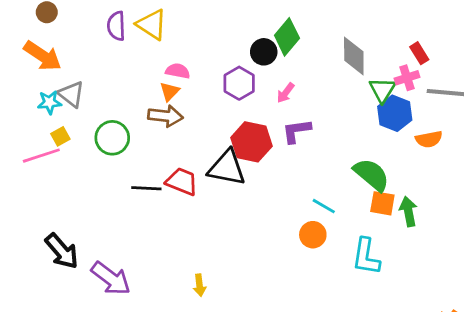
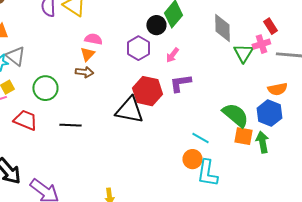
blue hexagon: (395, 113) -> (269, 113), moved
brown arrow: (165, 116) -> (84, 72), size x0.7
red trapezoid: (182, 181) -> (25, 120), moved
cyan L-shape: (366, 257) -> (207, 173), moved

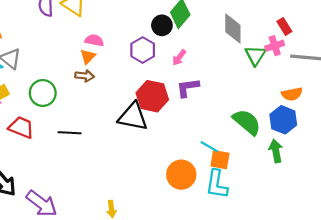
orange square: (243, 136) -> (220, 160), moved
orange circle: (192, 159) -> (181, 175), moved, size x1.4

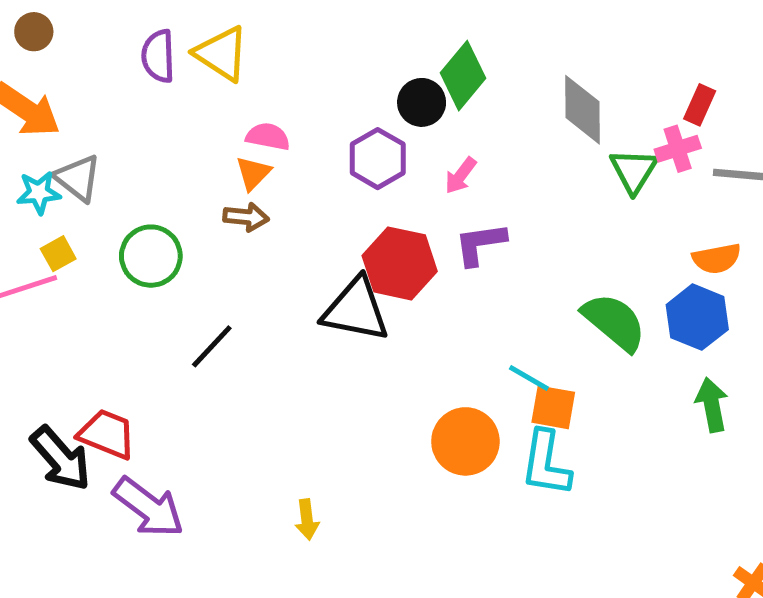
red rectangle: (284, 26) -> (700, 105), turned 56
red trapezoid: (21, 127) -> (107, 434), moved
black line: (70, 133) -> (212, 346), turned -50
green arrow: (276, 151) -> (712, 405), moved

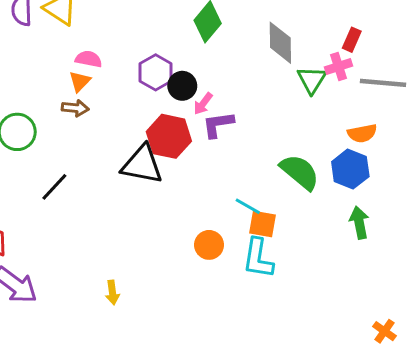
black circle: (422, 102) -> (182, 86), moved
pink arrow: (461, 176) -> (203, 104), moved
orange circle: (465, 441) -> (209, 245), size x0.7

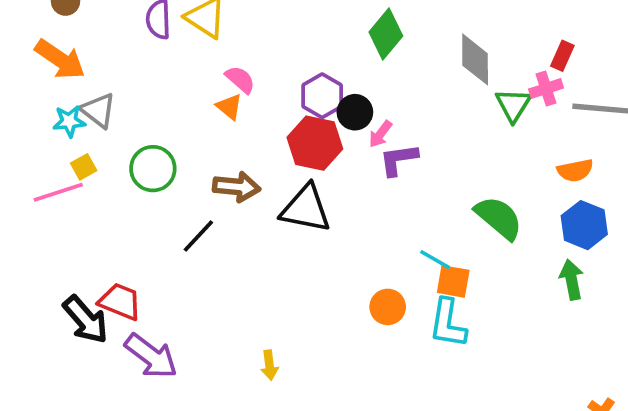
pink semicircle: (89, 59) -> (240, 79), turned 30
orange triangle: (80, 81) -> (229, 107), turned -35
brown arrow: (75, 108) -> (237, 187), moved, size x1.4
red hexagon: (169, 136) -> (315, 143), moved
blue hexagon: (350, 169) -> (584, 225), moved

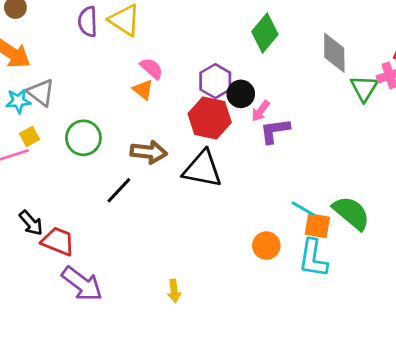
green semicircle: (499, 218) -> (351, 213), moved
black arrow: (86, 320) -> (31, 223), moved, size x0.7

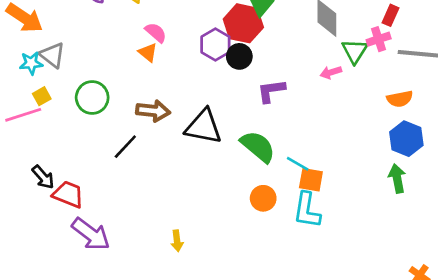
pink arrow: (261, 111) -> (331, 72), moved, turned 36
red hexagon: (210, 118) -> (243, 23), moved
green semicircle: (351, 213) -> (258, 147), moved

